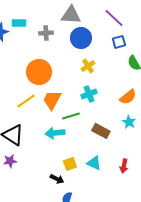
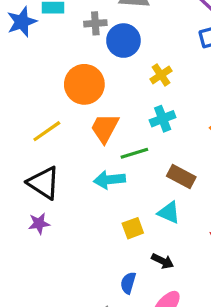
blue circle: (81, 38) -> (123, 41), moved
yellow line: (26, 101) -> (47, 131), moved
cyan triangle: (94, 163) -> (169, 213), moved
black arrow: (57, 179) -> (163, 261), moved

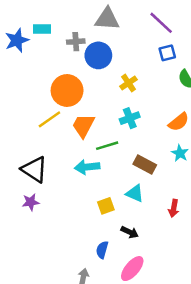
yellow line: (47, 131) -> (49, 119), moved

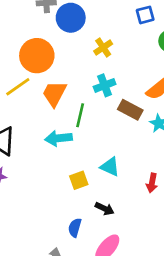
green line: (107, 146) -> (80, 115), turned -60
brown rectangle: (145, 164) -> (130, 110), moved

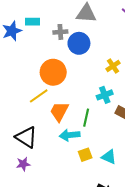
yellow cross: (103, 47) -> (113, 66), moved
orange trapezoid: (54, 94) -> (59, 111), moved
yellow square: (79, 180) -> (85, 155), moved

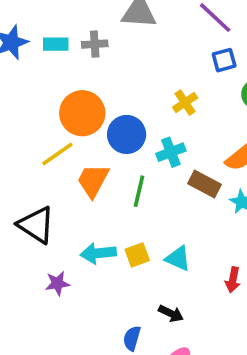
cyan rectangle: (33, 22) -> (56, 44), moved
blue circle: (79, 43) -> (127, 134), moved
cyan arrow: (70, 135) -> (98, 253), moved
purple star: (23, 164) -> (57, 283), moved

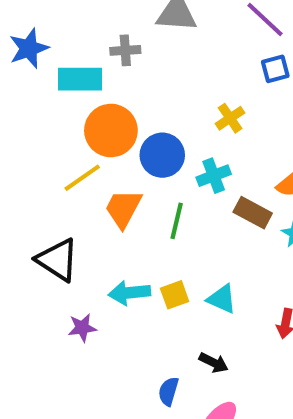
cyan rectangle: (56, 44) -> (80, 79), moved, size x1.5

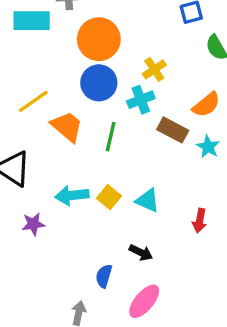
yellow cross: (230, 118) -> (154, 69), moved
orange circle: (111, 130) -> (99, 39), moved
orange trapezoid: (123, 209) -> (67, 127), turned 102
yellow square: (175, 295) -> (109, 197), turned -30

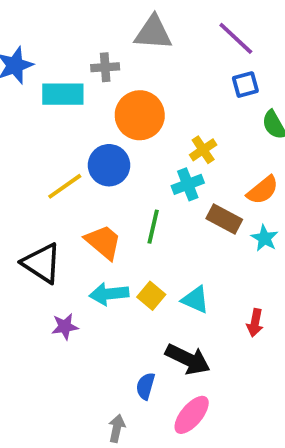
blue circle: (99, 83) -> (109, 165), moved
orange trapezoid: (67, 127) -> (103, 242), moved
black arrow: (141, 253) -> (188, 359), size x1.6

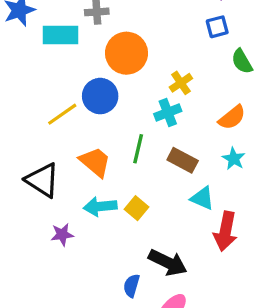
brown rectangle: (224, 219) -> (183, 160), moved
cyan triangle: (195, 300) -> (202, 198), moved
red arrow: (255, 323) -> (225, 231), size x1.6

